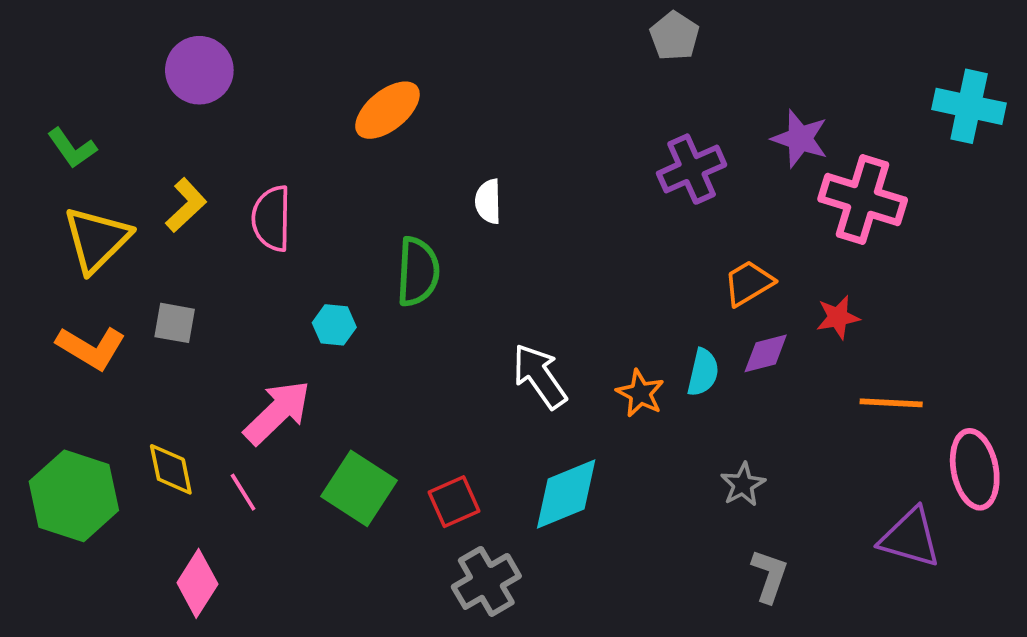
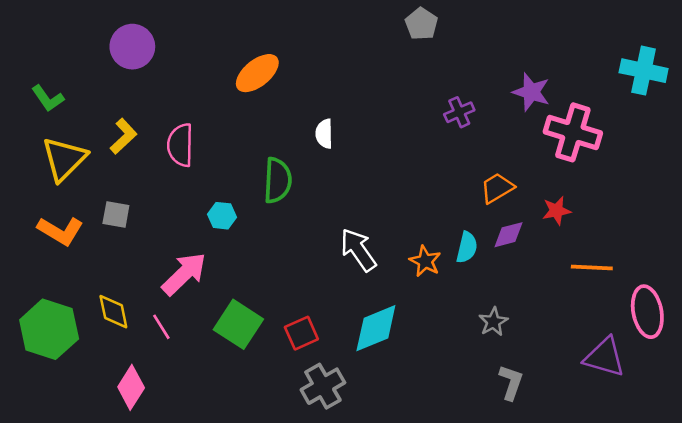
gray pentagon: (674, 36) -> (421, 24), moved
purple cross: (692, 169) -> (459, 112), size x0.7

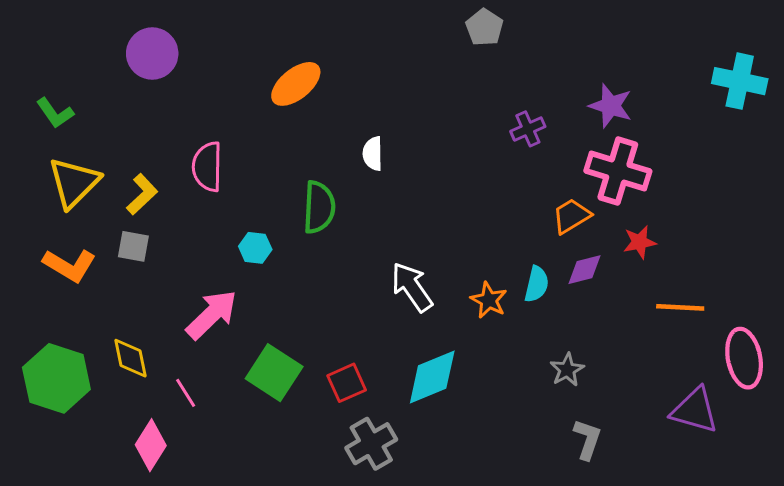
pink cross: (573, 132) -> (618, 171), moved
yellow L-shape: (123, 136) -> (142, 194), moved
pink line: (161, 327) -> (186, 393), moved

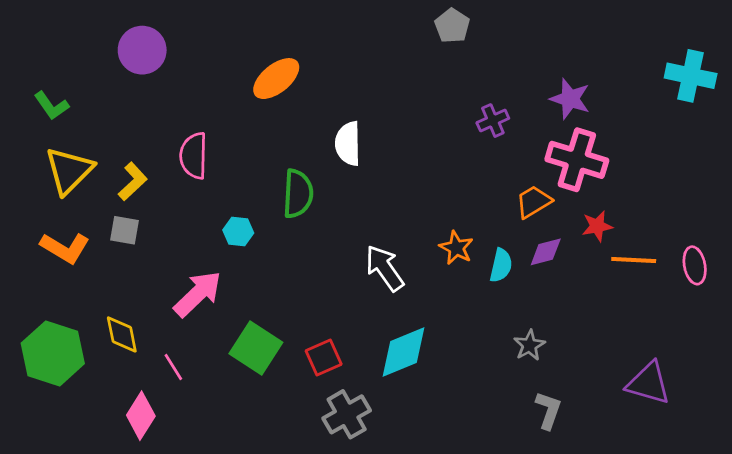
white semicircle: (373, 154) -> (348, 144), size x1.4
orange star: (489, 300) -> (456, 248), moved
orange line: (680, 307) -> (634, 260), moved
pink ellipse: (744, 358) -> (695, 265), moved, size x0.7

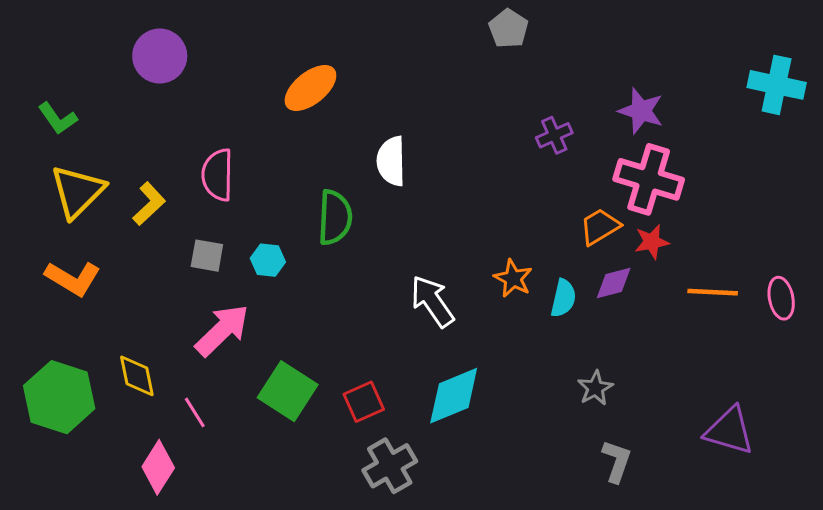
red star: (597, 226) -> (652, 242), moved
gray square: (125, 230) -> (207, 256), moved

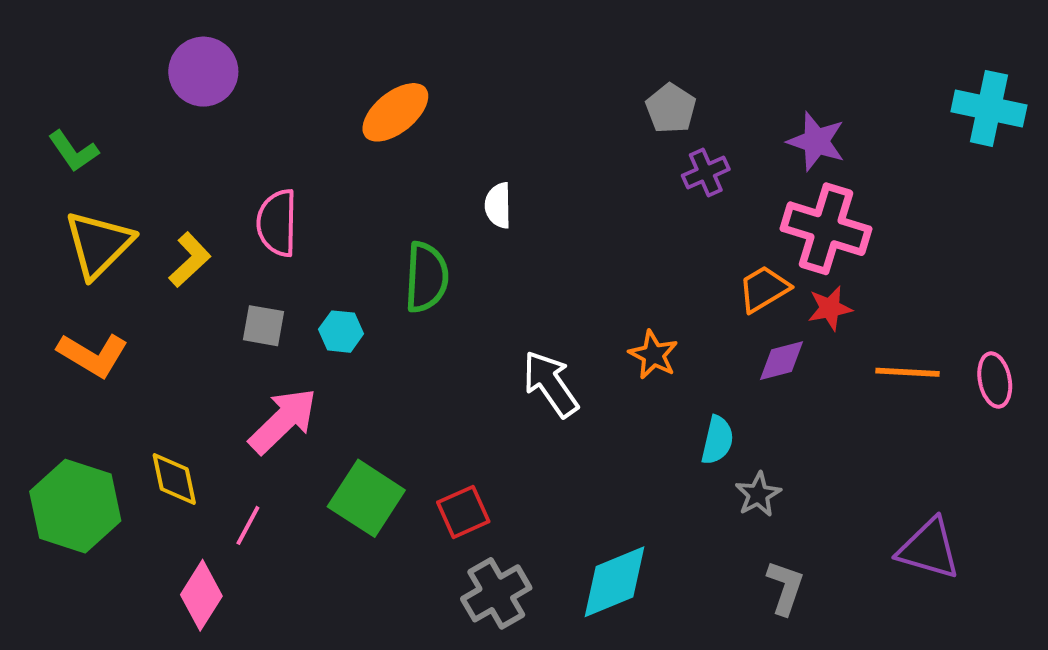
gray pentagon: (509, 29) -> (671, 108), moved
white semicircle: (391, 161) -> (498, 205), size x0.7
cyan semicircle: (563, 298) -> (717, 440), moved
cyan diamond: (454, 396) -> (615, 582), moved
pink line: (195, 412) -> (248, 525), turned 60

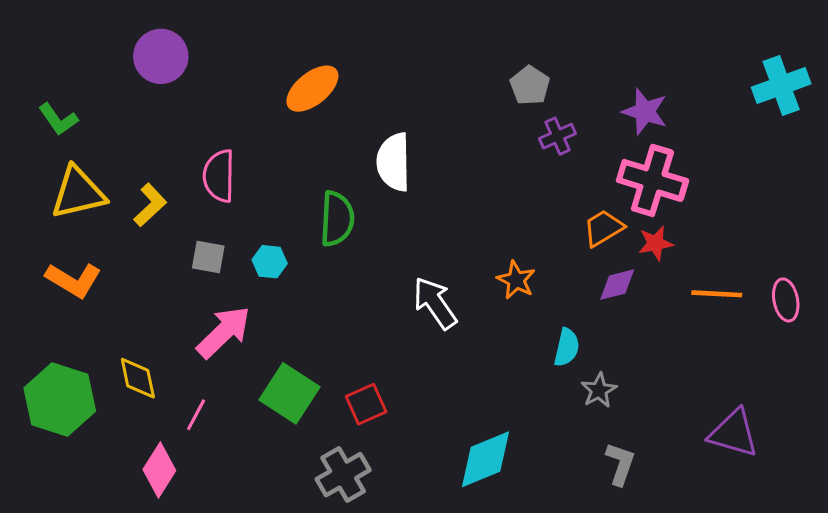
cyan cross: (989, 108) -> (781, 86), turned -32
white semicircle: (498, 205) -> (394, 162), size x1.6
yellow triangle: (99, 244) -> (78, 193), turned 32
gray cross: (496, 593) -> (343, 475), moved

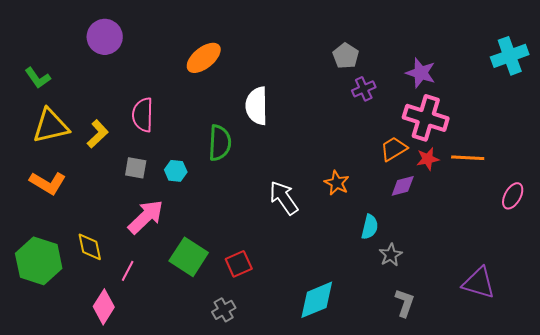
orange line: (717, 294) -> (468, 158), moved
pink ellipse: (786, 300) -> (513, 196), turned 40
gray cross: (343, 475) -> (224, 310), size x0.7

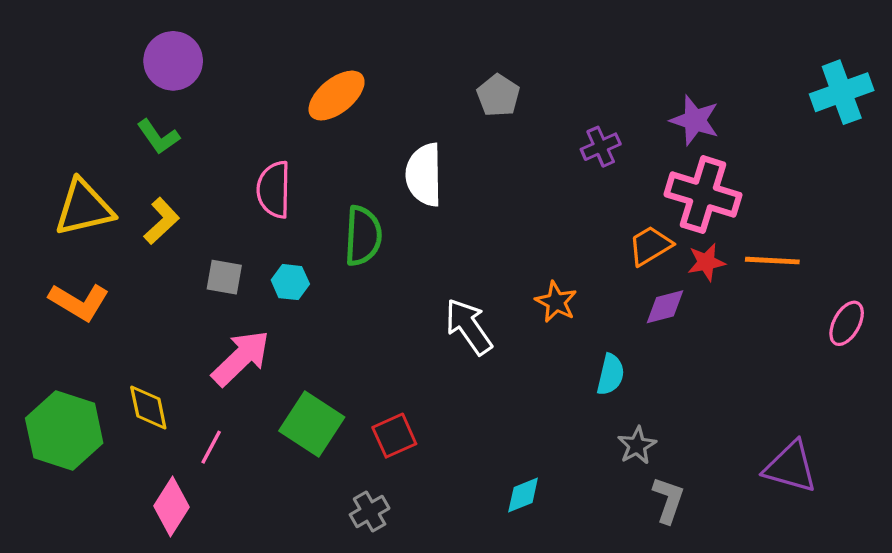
gray pentagon: (346, 56) -> (498, 96), moved
green L-shape: (38, 78) -> (158, 137), moved
pink semicircle: (143, 115) -> (274, 190), moved
gray star: (391, 255) -> (637, 445), moved
cyan diamond: (317, 300) -> (523, 495), size x0.6

